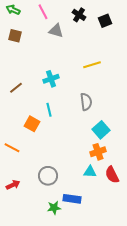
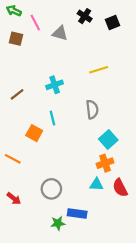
pink line: (43, 12) -> (35, 23), moved
red arrow: (13, 185) -> (14, 199), turned 64

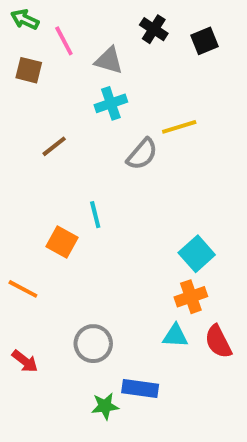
cyan cross: (55, 85) -> (111, 103), moved
brown line: (17, 94) -> (54, 146), moved
gray semicircle: (92, 109) -> (142, 154), moved, turned 48

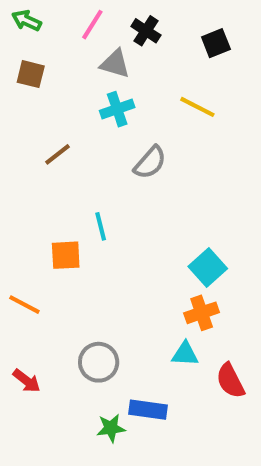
black cross: (154, 29) -> (146, 31), moved
pink line: (64, 41) -> (92, 25), moved, turned 60
yellow line: (179, 127) -> (197, 107), moved, turned 44
orange square: (62, 242) -> (66, 255), turned -32
red semicircle: (218, 342) -> (230, 381), moved

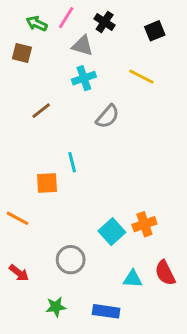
green arrow: (27, 21) -> (37, 23), moved
cyan square: (208, 268) -> (112, 232), moved
cyan triangle: (185, 354) -> (133, 279), moved
blue rectangle: (148, 410) -> (106, 311), moved
green star: (111, 428) -> (56, 307), moved

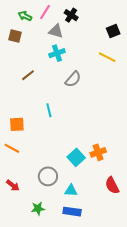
black square: (155, 31) -> (113, 31), moved
yellow line: (141, 77) -> (107, 57), moved
orange square: (47, 183) -> (17, 124), moved
cyan triangle: (133, 279) -> (71, 190), moved

